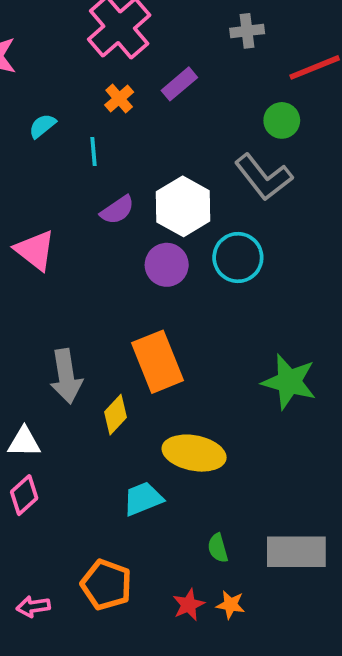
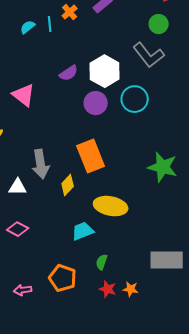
cyan line: (94, 152) -> (50, 24), moved
white triangle: (24, 442) -> (18, 187), moved
pink diamond: (24, 495) -> (18, 229), turned 70
green semicircle: (218, 548) -> (102, 262), moved, turned 35
red star: (189, 605) -> (108, 289), turned -30

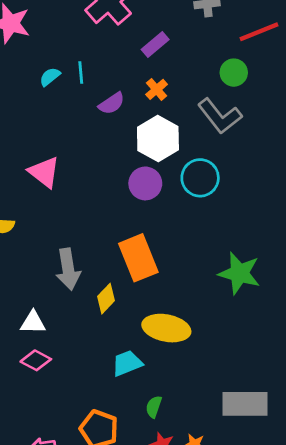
orange cross: (70, 12) -> (157, 89), moved
purple semicircle: (69, 73) -> (112, 103), moved
white triangle: (18, 187) -> (33, 322), moved

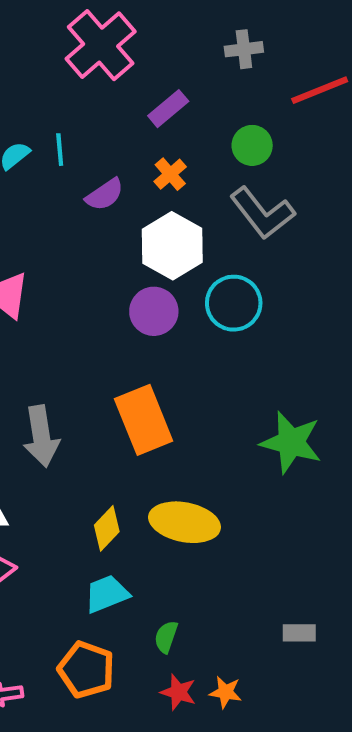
green circle: (234, 73) -> (252, 145), moved
yellow diamond: (106, 299) -> (107, 528), moved
cyan trapezoid: (127, 363) -> (107, 594), moved
gray rectangle: (245, 404) -> (299, 633), size x0.5

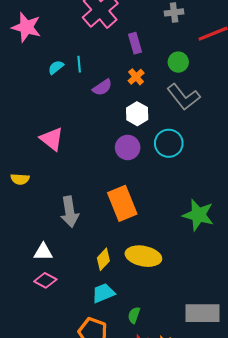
purple rectangle: (168, 109) -> (135, 43), turned -66
white hexagon: (172, 246) -> (137, 114), size x0.7
gray rectangle: (299, 633) -> (202, 313), size x2.0

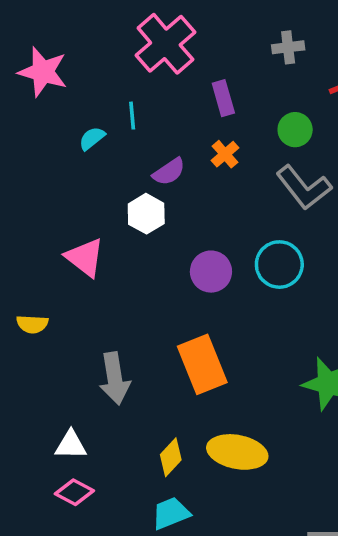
cyan line: (79, 64) -> (132, 116), moved
white hexagon: (137, 114) -> (146, 214), moved

